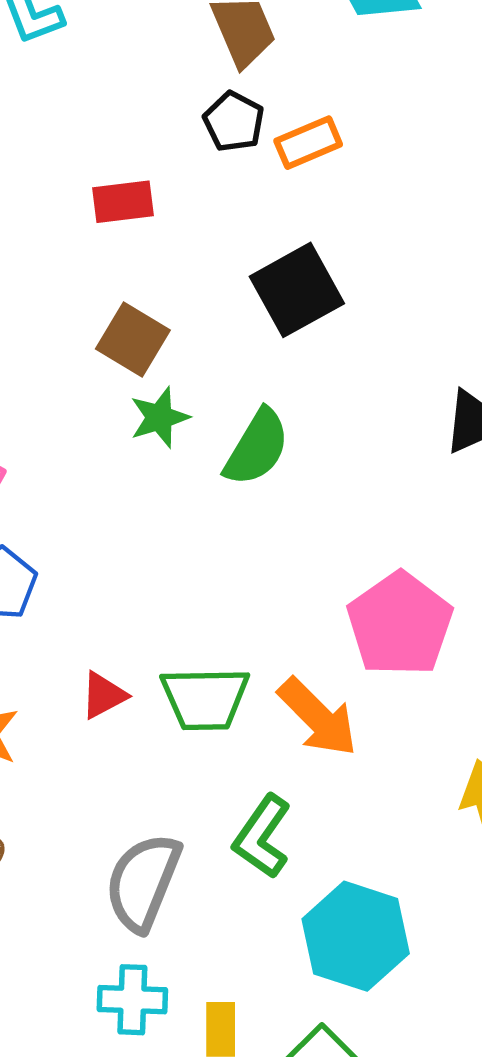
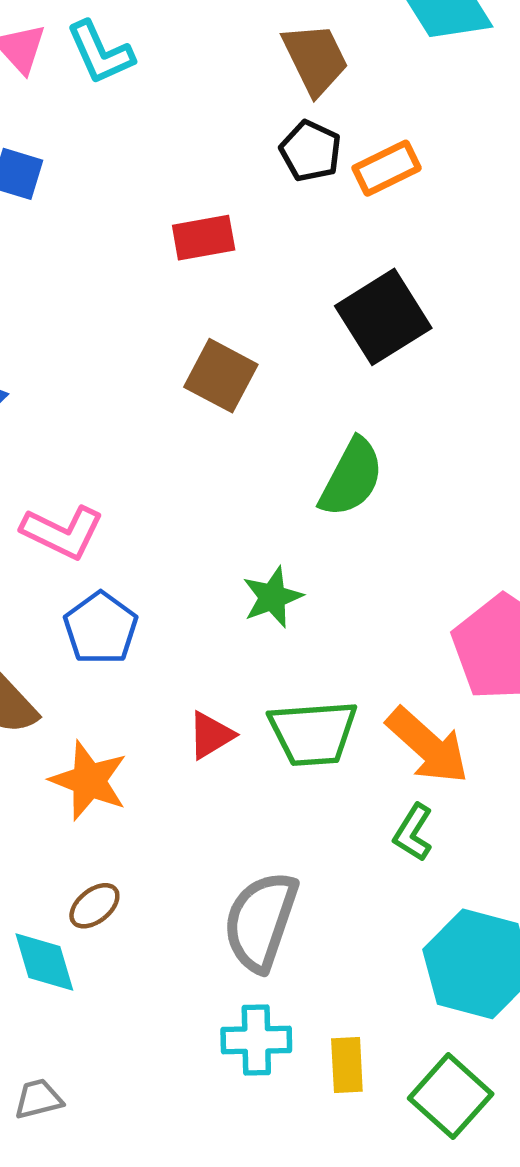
green star: (159, 417) -> (273, 597), moved
green L-shape: (262, 837) -> (413, 833), moved, size x0.7

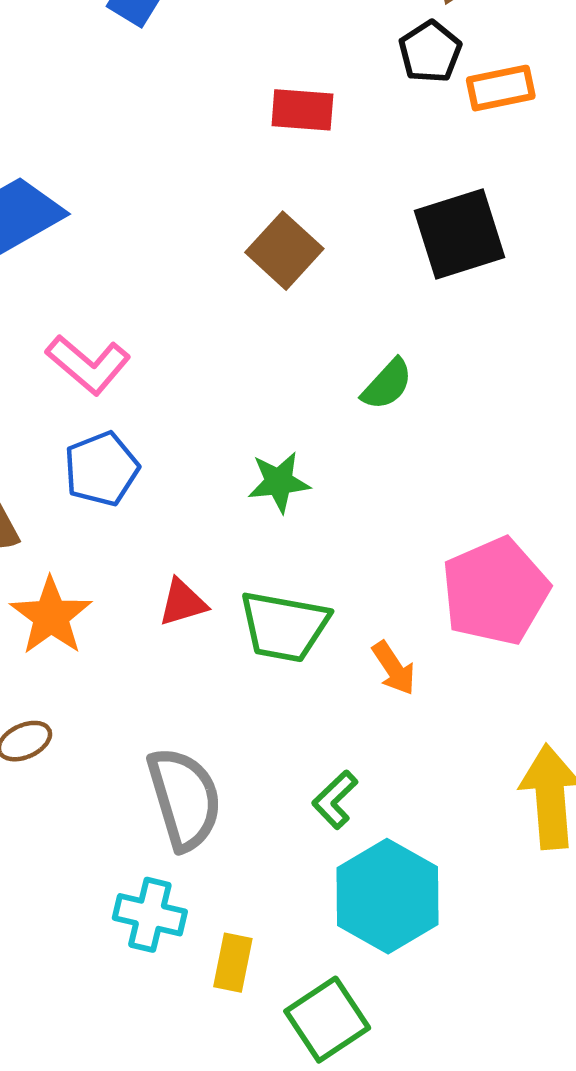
green semicircle: (351, 478) -> (387, 384), size x0.7
orange arrow: (428, 746) -> (394, 668), size x0.6
green L-shape: (413, 833) -> (335, 800), moved
gray semicircle: (261, 921) -> (184, 799), turned 130

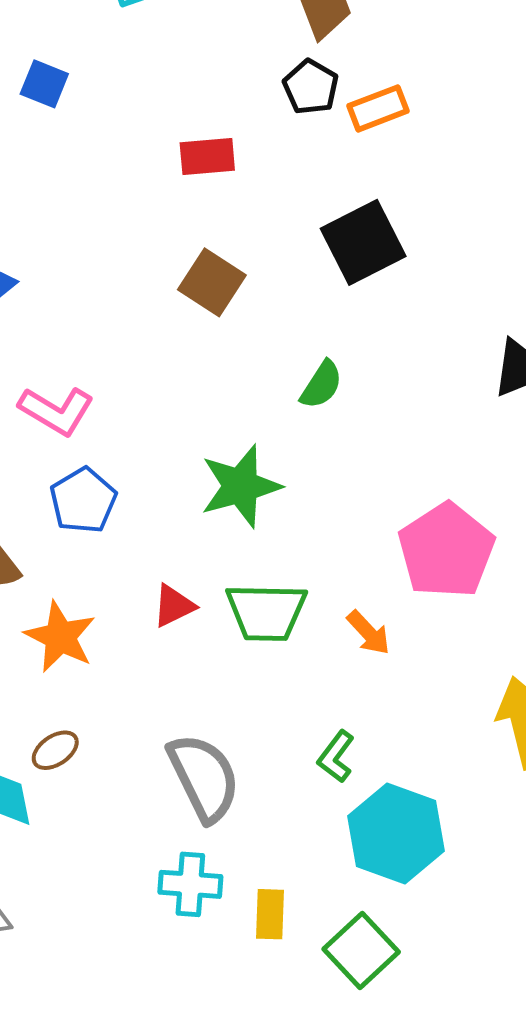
green star: (279, 482) -> (241, 486), size x1.5

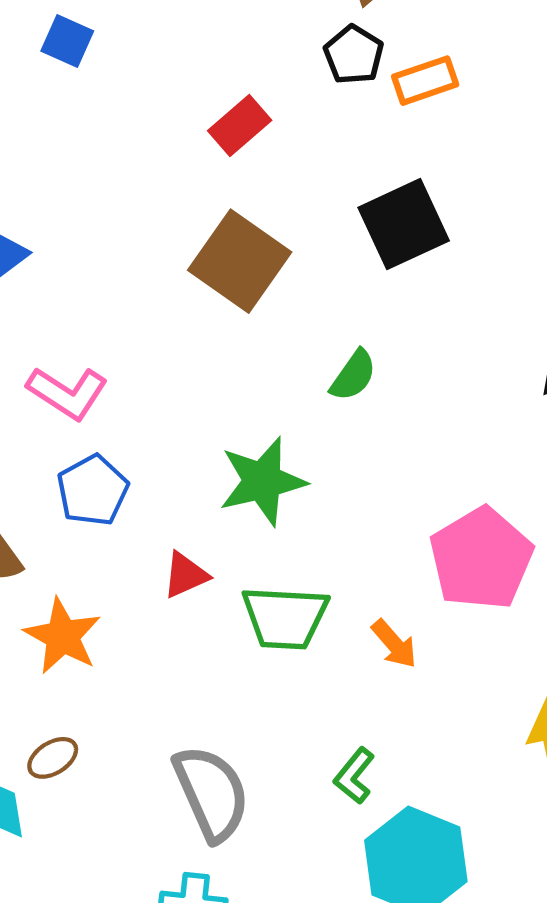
red rectangle: (207, 156) -> (240, 125), turned -38
brown square: (212, 282) -> (240, 261), size x1.4
red triangle: (174, 606) -> (185, 575), moved

